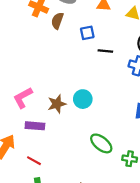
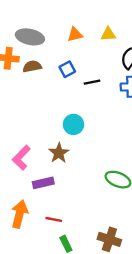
brown semicircle: (57, 21) -> (32, 66), turned 77
cyan circle: (83, 99) -> (73, 124), moved

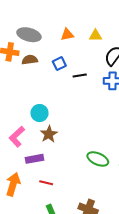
cyan circle: (73, 124) -> (40, 113), moved
red line: (54, 219) -> (46, 183), moved

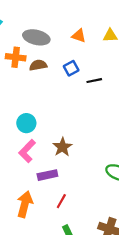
orange triangle: (67, 35) -> (79, 36), turned 32
cyan circle: (40, 113) -> (26, 123), moved
red line: (46, 183) -> (61, 201), turned -72

